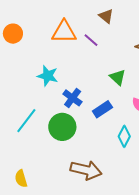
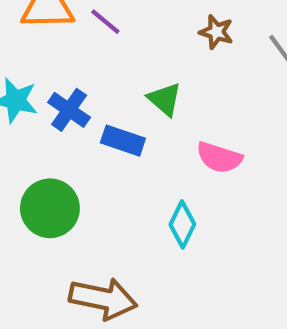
blue cross: (73, 98) -> (69, 110), moved
blue rectangle: (102, 109) -> (123, 141), moved, turned 54

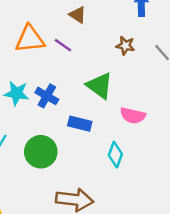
green triangle: (165, 99) -> (100, 86), size x1.4
blue rectangle: (123, 141) -> (80, 124), moved

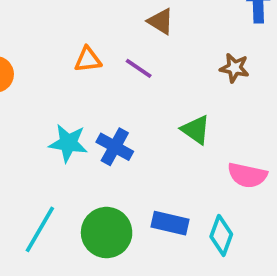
orange triangle: (30, 39) -> (88, 60), size x0.6
green triangle: (100, 86) -> (196, 130), size x0.7
blue rectangle: (80, 124) -> (170, 223), moved

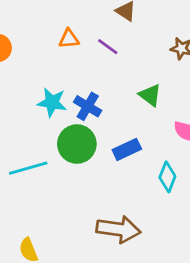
blue rectangle: (170, 223) -> (127, 149), moved, turned -40
cyan line: (40, 229) -> (28, 168), turned 42
green circle: (107, 233) -> (77, 144), moved

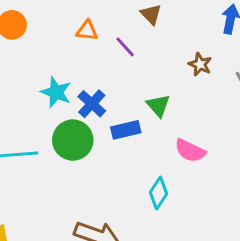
blue rectangle: (127, 149) -> (126, 130), moved

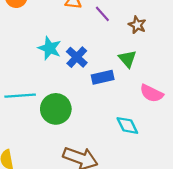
brown star: (200, 64) -> (137, 25), moved
green circle: (73, 140) -> (56, 109), moved
cyan diamond: (158, 193) -> (127, 125), turned -60

